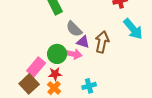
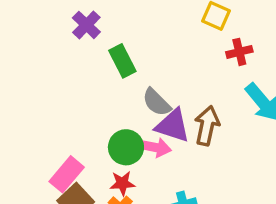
purple triangle: (83, 42) -> (173, 126), size x1.5
pink rectangle: (36, 67) -> (67, 174), moved

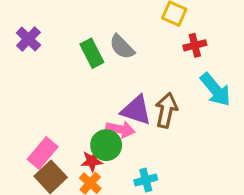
purple cross: (86, 25) -> (28, 39), moved
gray semicircle: (157, 102) -> (122, 47), moved
green circle: (126, 147) -> (106, 145), moved

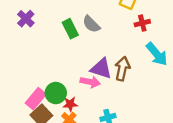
green circle: (106, 145) -> (56, 93), moved

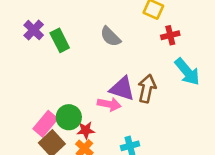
green rectangle: (70, 29) -> (60, 40), moved

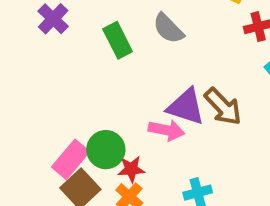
green rectangle: (60, 40) -> (118, 40), moved
brown arrow: (147, 89) -> (223, 107), turned 124

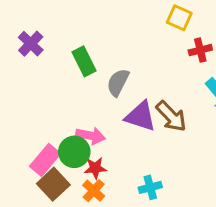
gray semicircle: (168, 29) -> (118, 82), moved, turned 72
pink arrow: (166, 130) -> (90, 136), moved

